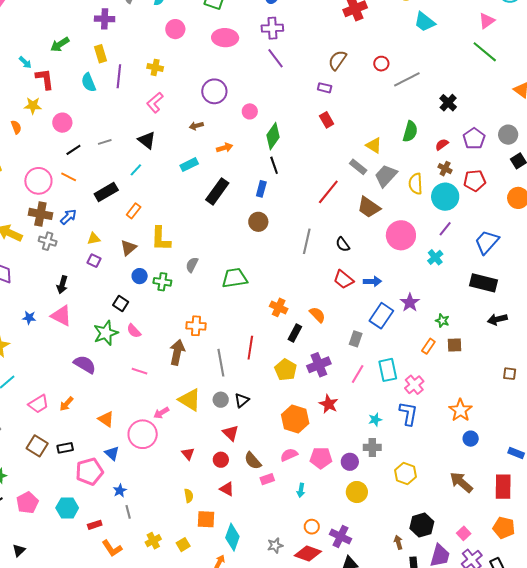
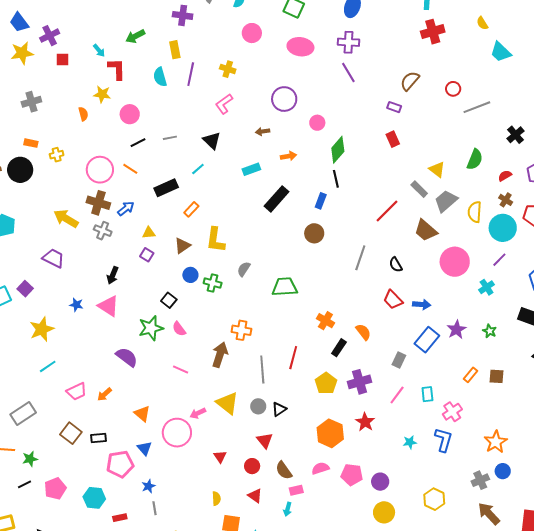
green star: (442, 321) -> (490, 331), moved
cyan rectangle: (388, 370) -> (427, 394), size x0.7
gray cross: (372, 447) -> (480, 480), moved, turned -30
cyan arrow: (301, 490) -> (288, 509), moved

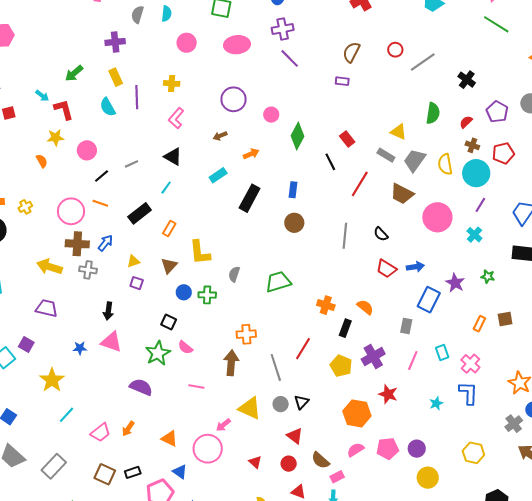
red rectangle: (393, 139) -> (347, 139), moved
black line: (336, 179) -> (330, 162), moved
red line: (293, 358) -> (303, 349), turned 30

